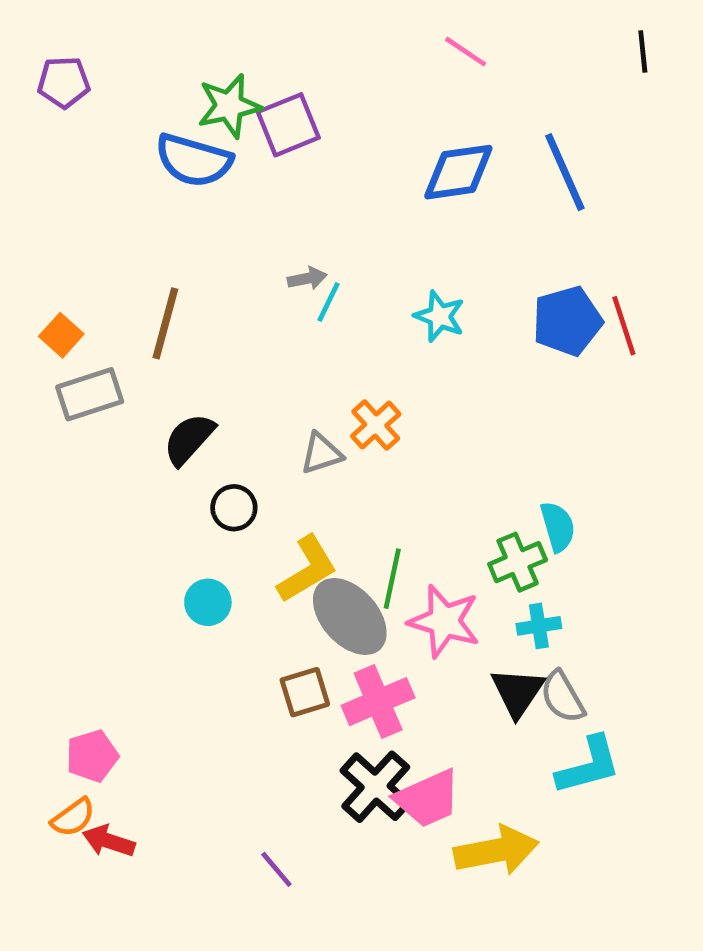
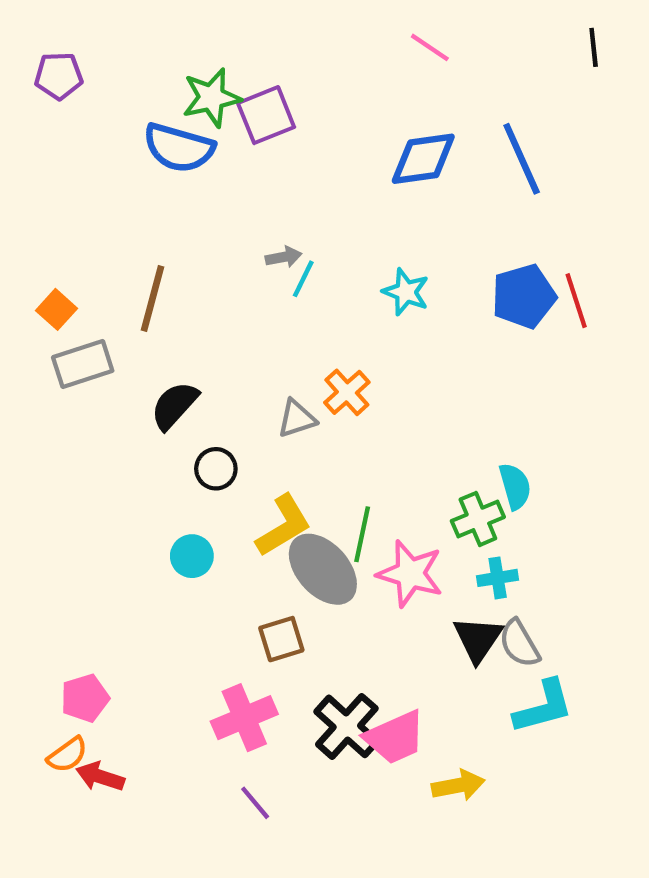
pink cross: (378, 702) -> (244, 718), moved
yellow arrow: (496, 851) -> (458, 785), size x0.7

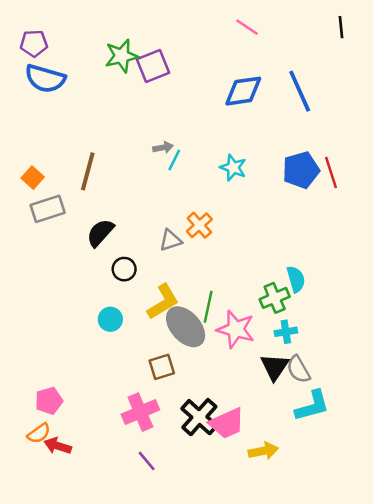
blue semicircle: (179, 148) -> (45, 79), moved

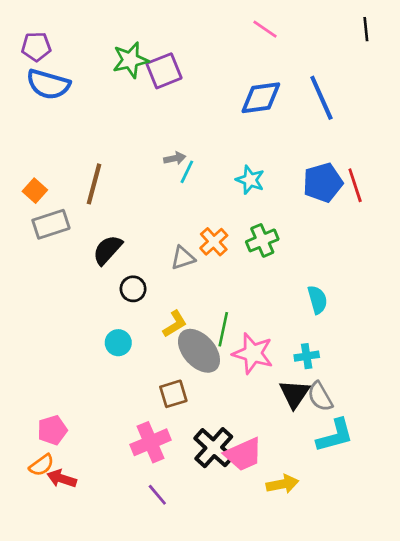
green cross: (275, 298) -> (262, 240), moved
yellow L-shape: (163, 302) -> (175, 324), size x0.7

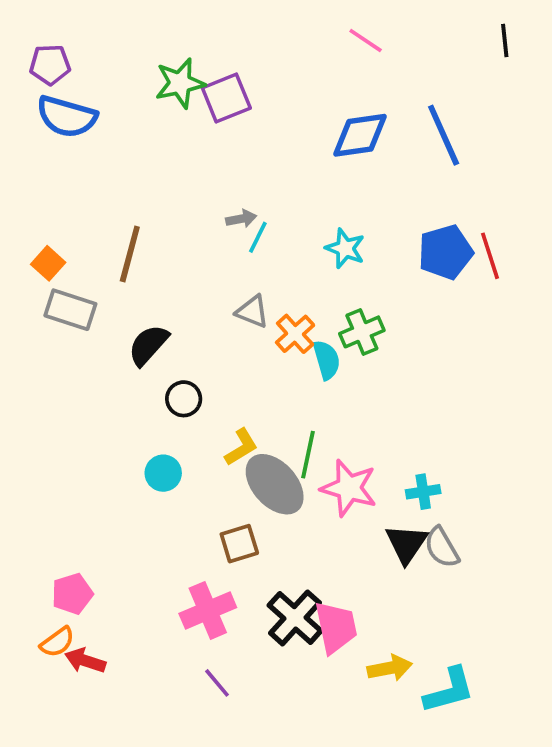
gray rectangle: (51, 224) -> (70, 310), turned 36
gray triangle: (183, 258) -> (252, 312), moved, turned 40
cyan semicircle: (317, 300) -> (327, 360), moved
cyan L-shape: (335, 436) -> (449, 690), moved
pink trapezoid: (243, 454) -> (336, 627), turned -78

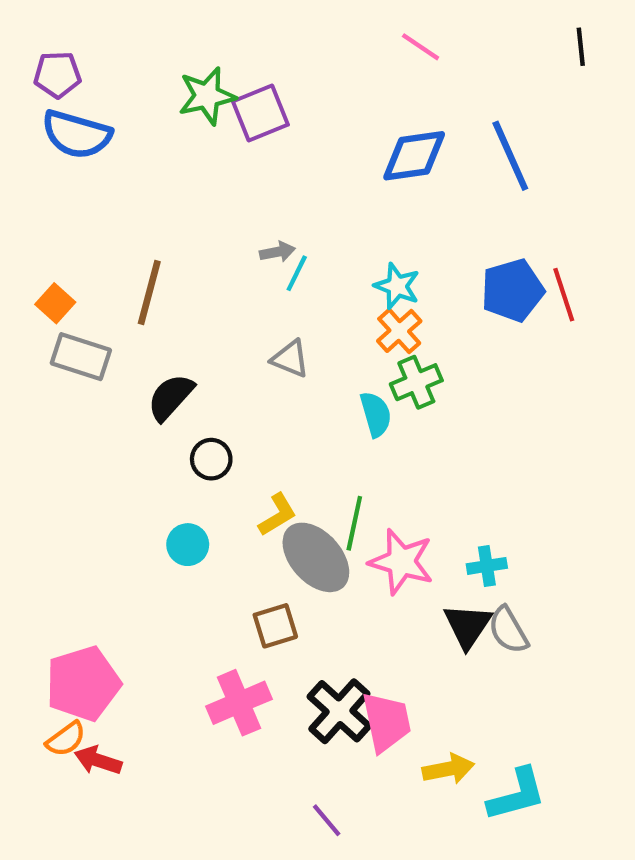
orange cross: (295, 334) -> (399, 331), moved
pink pentagon: (72, 594) -> (83, 683), size x1.6
purple line: (217, 683) -> (327, 820), moved

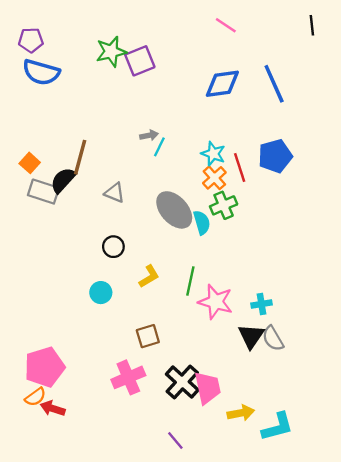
red line: (564, 295) -> (240, 167), moved
gray triangle: (290, 359) -> (115, 193), moved
black semicircle: (171, 397) -> (63, 180), moved
gray ellipse: (316, 557) -> (174, 210), moved

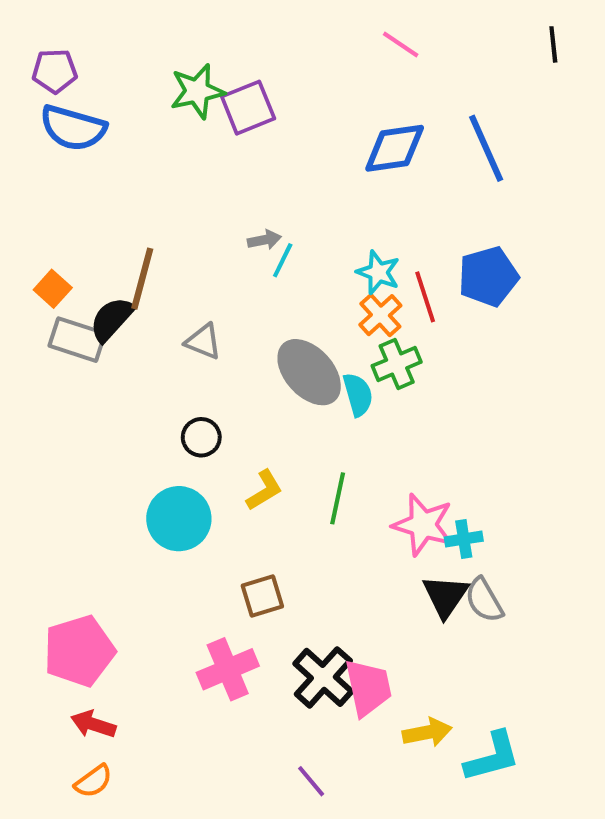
cyan circle: (101, 293) -> (179, 519), size x1.6
pink star: (216, 302) -> (423, 525), moved
orange semicircle: (35, 397) -> (93, 781), moved

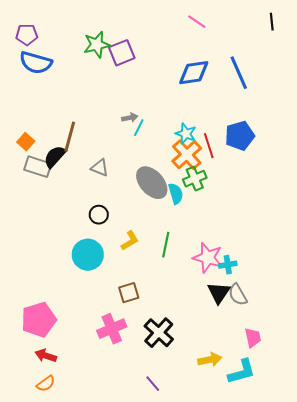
orange cross: (380, 315) -> (187, 155), size x1.4
pink trapezoid: (368, 688) -> (253, 338), moved, size x0.7

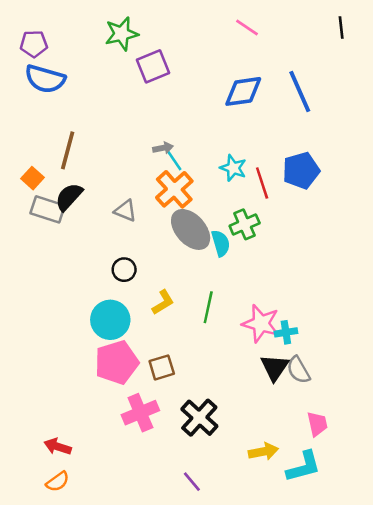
green star: (97, 45) -> (122, 34), moved
cyan line: (139, 128) -> (174, 160), turned -60
brown line: (70, 137) -> (68, 150), moved
orange cross: (187, 155) -> (174, 189), moved
pink pentagon: (39, 320) -> (117, 362), moved

